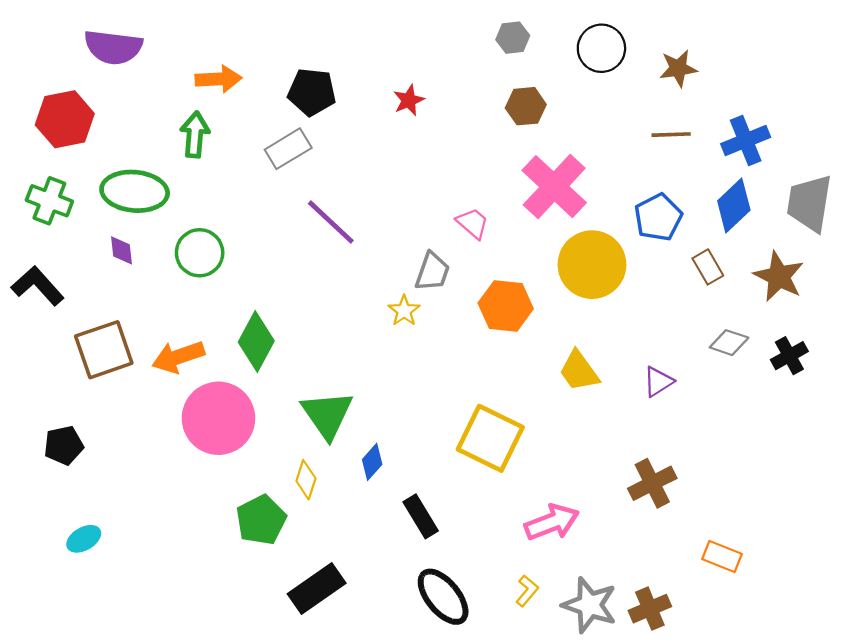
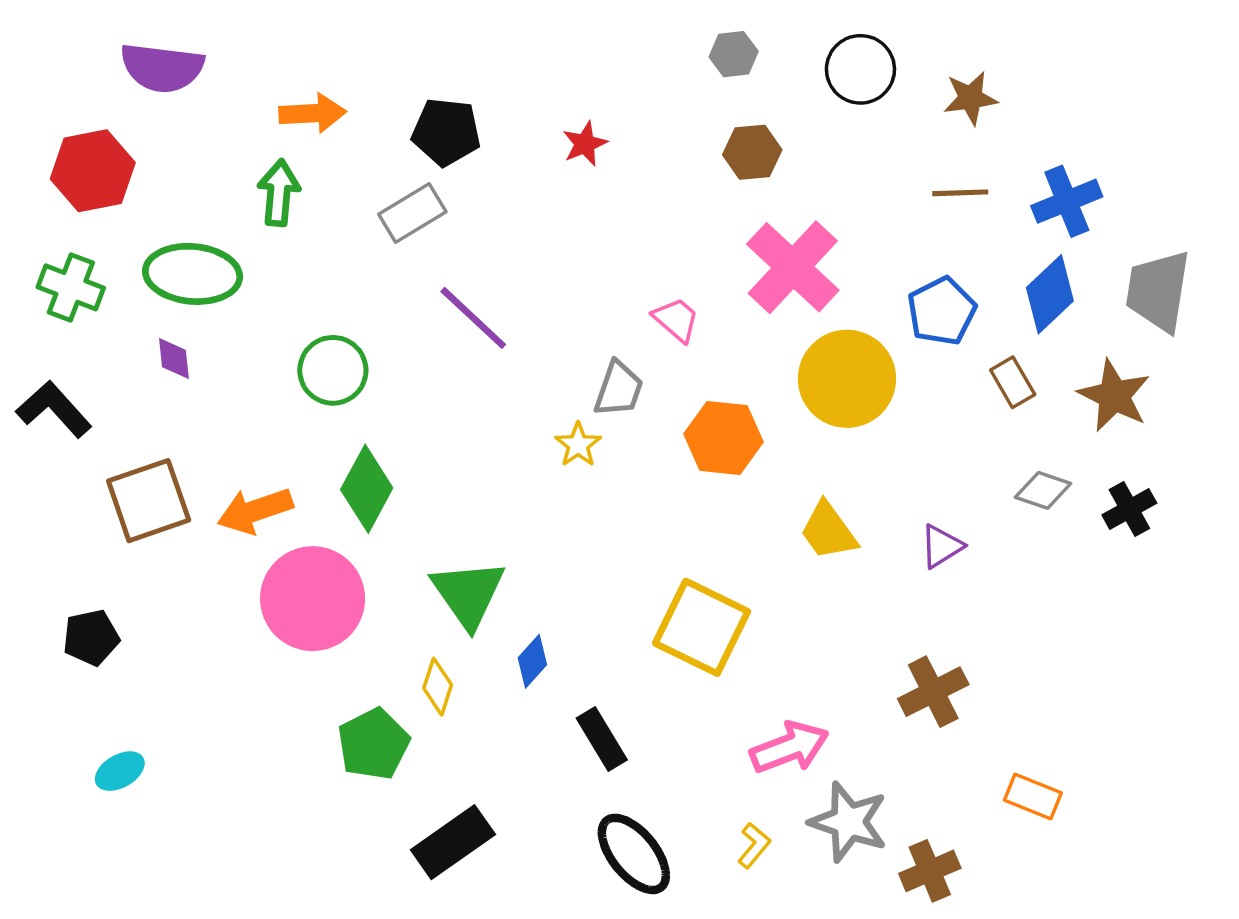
green circle: (200, 253) -> (333, 370), moved
gray star: (590, 605) -> (849, 822), moved

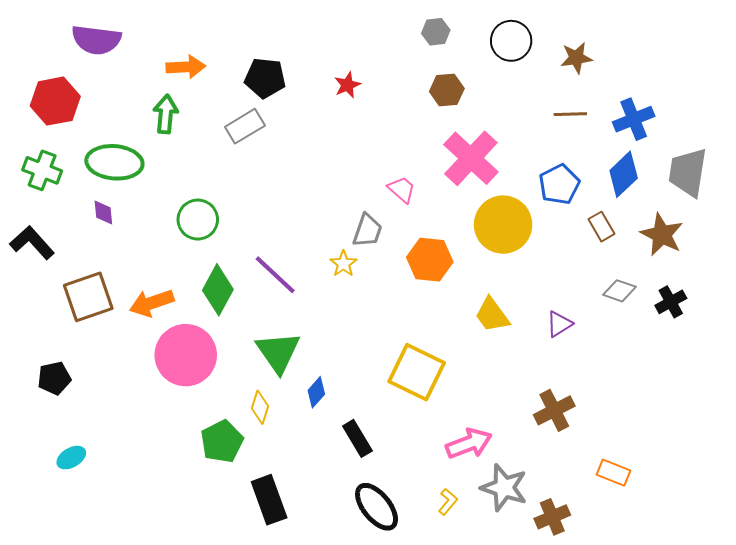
purple line: (473, 318) -> (275, 275), moved
black rectangle: (453, 842) -> (269, 500), turned -75

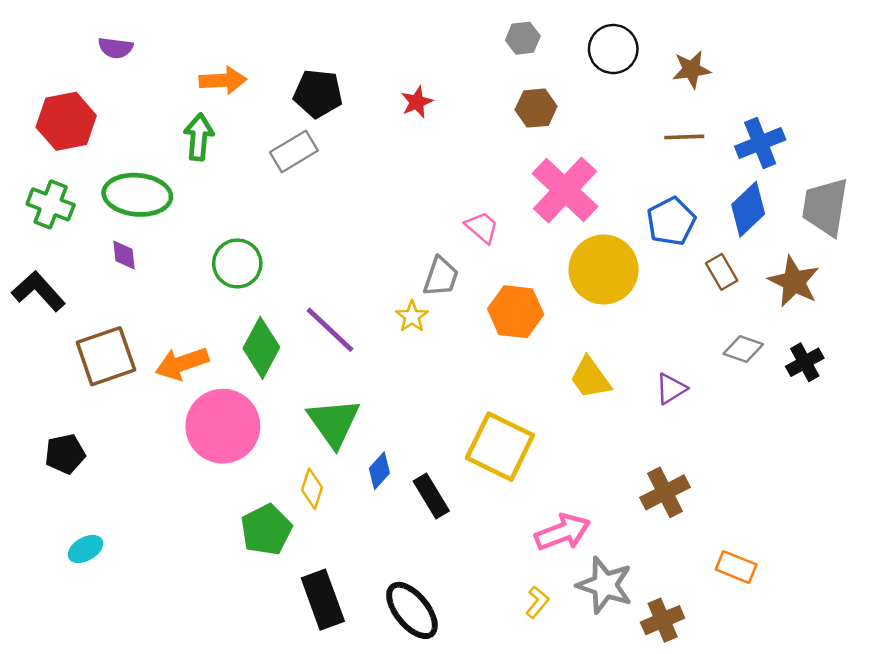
purple semicircle: (96, 40) -> (116, 48), size x0.6
black rectangle: (357, 438) -> (431, 496), moved
black ellipse: (377, 507) -> (412, 610), moved

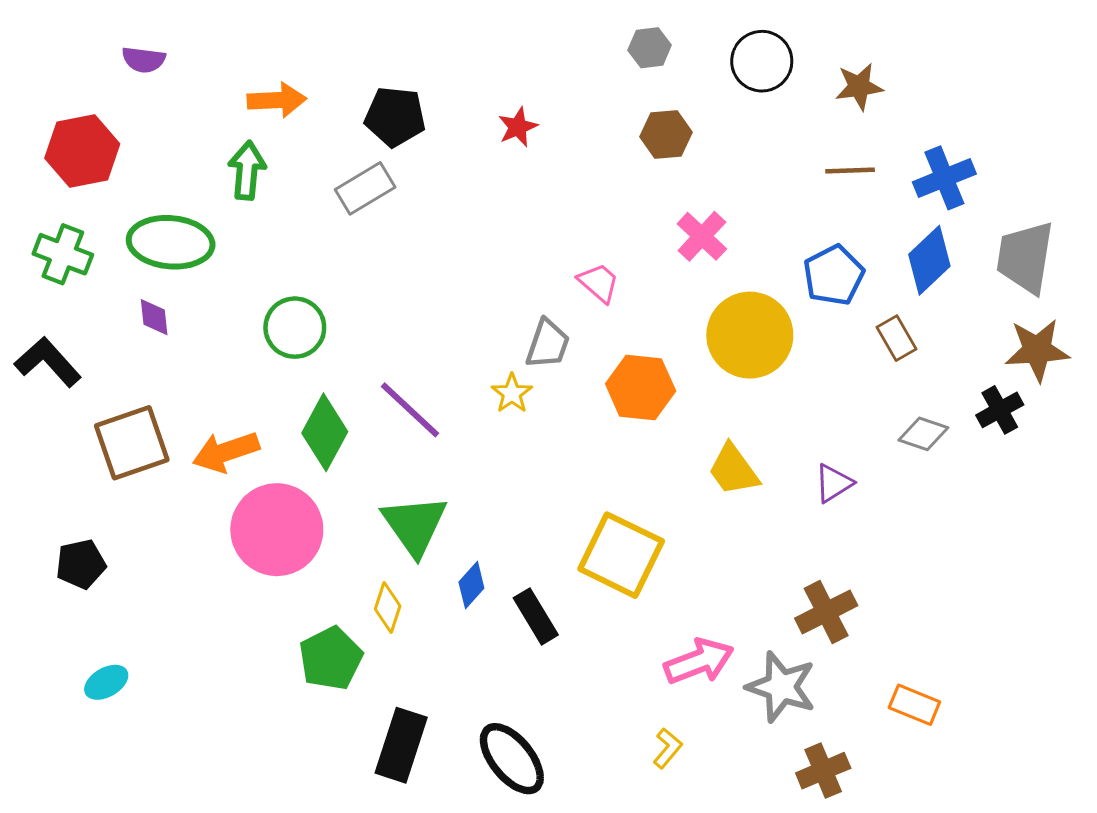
pink cross: (565, 190) -> (702, 236), size x0.6
brown star: (794, 282) -> (1037, 350), moved, turned -30
black cross: (805, 362) -> (1000, 410), moved
gray star: (605, 585) -> (781, 687), moved
black rectangle: (323, 600) -> (401, 745), turned 38

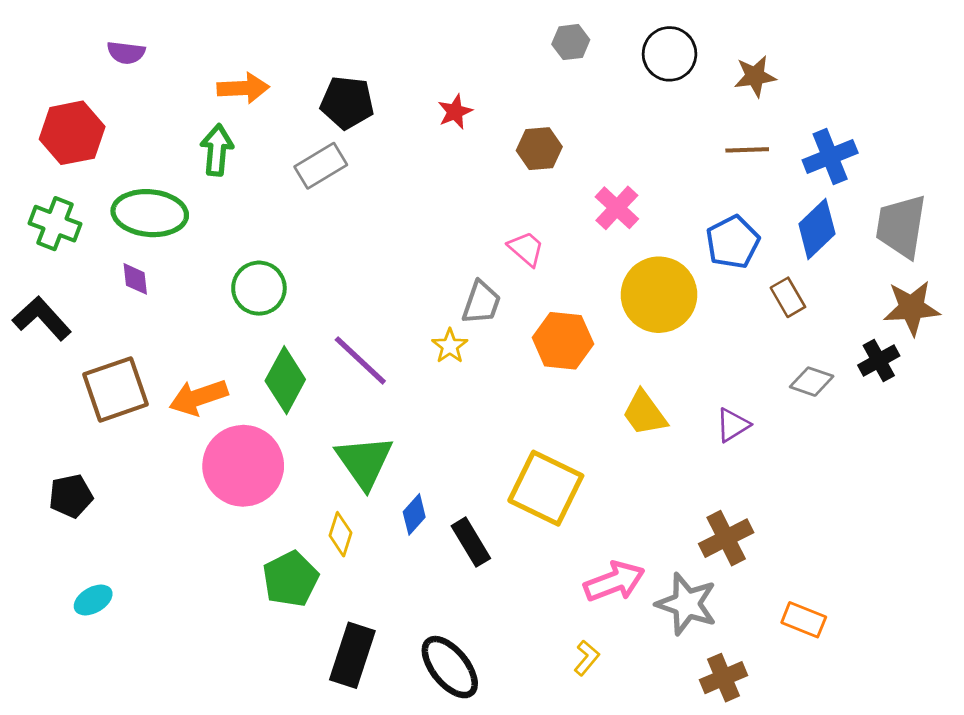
brown hexagon: (666, 135) -> (539, 149), moved

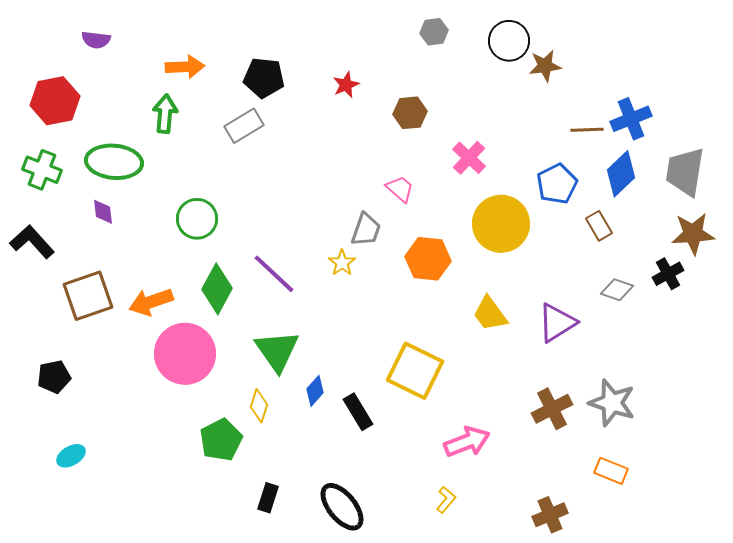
brown star: (755, 76) -> (545, 66), moved
brown line: (747, 150) -> (587, 130), moved
purple triangle: (733, 425) -> (557, 323), size x1.5
gray star: (687, 604) -> (612, 403), moved
black rectangle: (352, 655) -> (268, 498), size x0.6

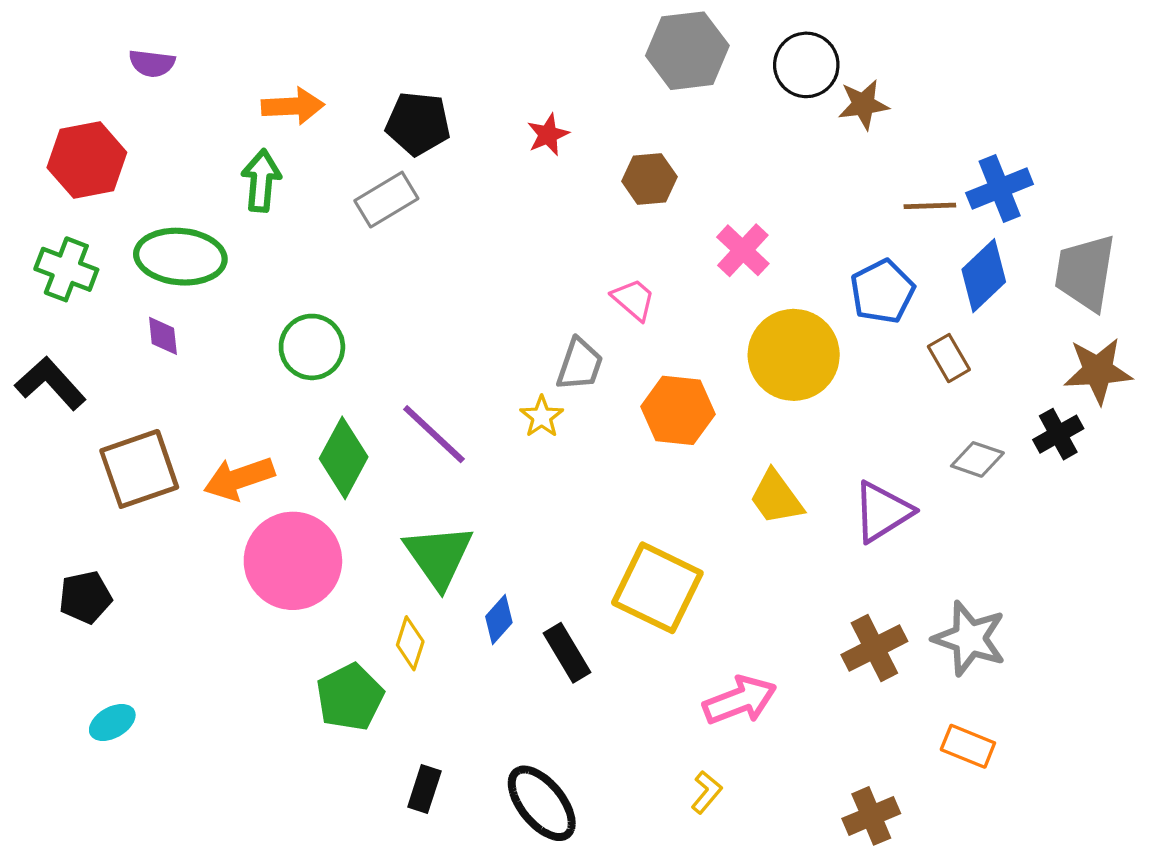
gray hexagon: (434, 32) -> (687, 51), size x1.8

